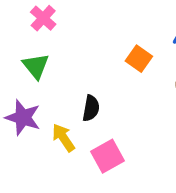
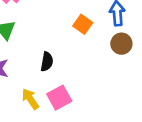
yellow arrow: (63, 138) -> (30, 99), moved

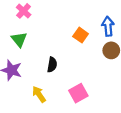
pink square: (59, 98) -> (78, 93), moved

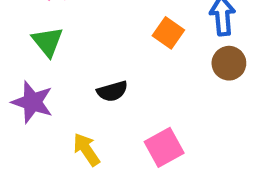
black semicircle: (52, 65) -> (112, 91), turned 64

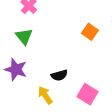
black semicircle: (112, 91) -> (59, 75), moved
pink square: (164, 147) -> (88, 94), turned -30

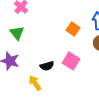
pink square: (88, 94) -> (71, 61), moved

